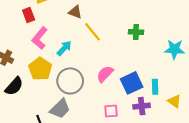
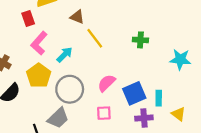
pink square: (111, 111) -> (104, 113), moved

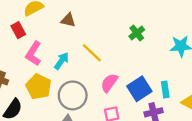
yellow line: (95, 38) -> (92, 53), moved
green cross: (140, 40) -> (137, 33), turned -32

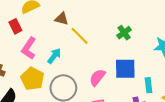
yellow line: (92, 53) -> (80, 36), moved
blue square: (139, 89) -> (125, 69), moved, turned 30

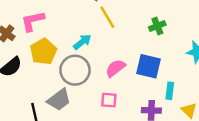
pink L-shape: (29, 48) -> (33, 21), moved, turned 30
cyan arrow: (54, 56) -> (82, 42), moved

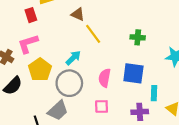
green cross: (157, 26) -> (138, 37), turned 32
pink semicircle: (115, 68) -> (105, 78), turned -36

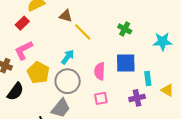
red rectangle: (31, 15) -> (22, 23), turned 72
green cross: (138, 37) -> (125, 29), turned 32

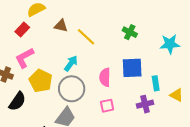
brown triangle: (66, 16) -> (61, 26), moved

